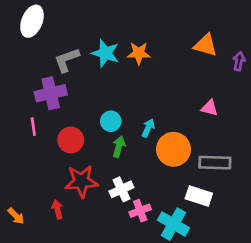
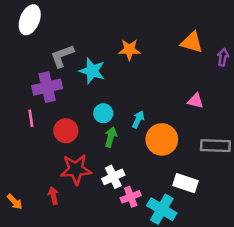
cyan star: (105, 53) -> (92, 71), moved
gray rectangle: (215, 163) -> (215, 146), moved

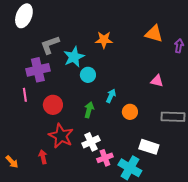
cyan star: (92, 71) -> (74, 57), turned 30
cyan circle: (103, 113) -> (88, 75), moved
orange circle: (162, 139) -> (130, 112), size x0.6
red star: (76, 169) -> (61, 136), turned 30

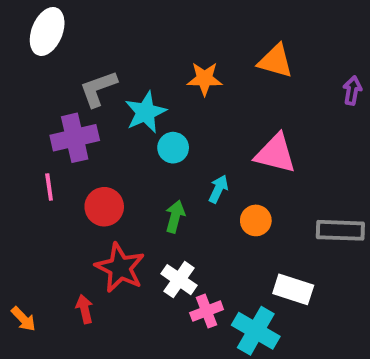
orange triangle: (154, 34) -> (275, 61), moved
pink triangle: (157, 81) -> (275, 154), moved, size x1.6
white cross: (91, 142) -> (179, 280), turned -30

